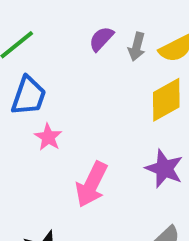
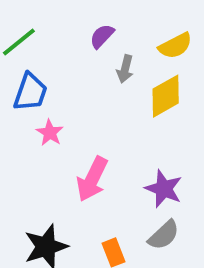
gray arrow: (137, 47) -> (125, 69), moved
purple star: (164, 169) -> (164, 189), moved

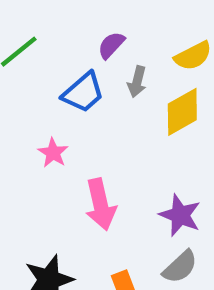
blue trapezoid: (30, 92) -> (83, 92), moved, turned 30
pink arrow: (92, 179) -> (100, 204), turned -39

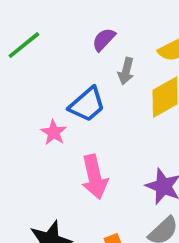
blue trapezoid: (83, 92) -> (87, 105), moved

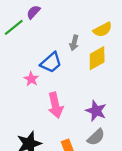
purple semicircle: (104, 40) -> (33, 12), moved

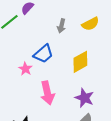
gray arrow: (74, 43) -> (61, 26), moved
yellow diamond: (97, 58) -> (80, 62), moved

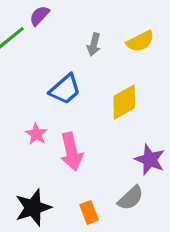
pink star: (25, 69) -> (36, 134), moved
purple star: (84, 98) -> (150, 160), moved

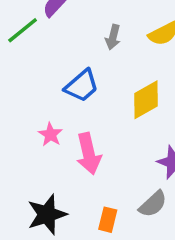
orange rectangle: (89, 212) -> (108, 220), turned 35

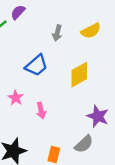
pink arrow: (89, 154) -> (41, 111), size x0.6

